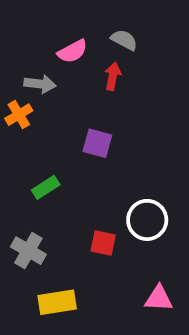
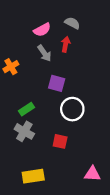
gray arrow: (40, 84) -> (44, 53), moved, turned 48
white circle: (147, 220) -> (72, 109), moved
gray cross: (28, 251) -> (24, 131), moved

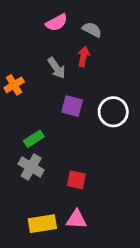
pink semicircle: (42, 30) -> (57, 23), moved
white circle: (72, 109) -> (113, 112), moved
pink triangle: (92, 174) -> (76, 219), moved

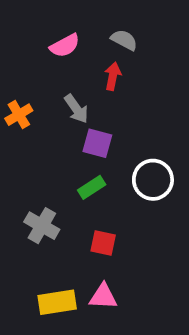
pink semicircle: (57, 23) -> (65, 46), moved
gray arrow: (57, 68) -> (76, 109), moved
white circle: (113, 112) -> (153, 180), moved
green rectangle: (34, 139) -> (92, 187), moved

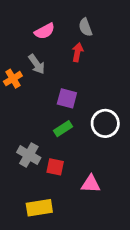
gray semicircle: (124, 40) -> (85, 27), turned -138
gray arrow: (76, 109) -> (37, 64), moved
red square: (103, 243) -> (55, 167), moved
pink triangle: (103, 297) -> (91, 184), moved

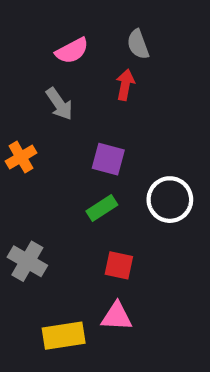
orange cross: (13, 79) -> (21, 157), moved
gray cross: (29, 155) -> (27, 261), moved
red square: (55, 167) -> (119, 265), moved
pink triangle: (91, 184) -> (117, 317), moved

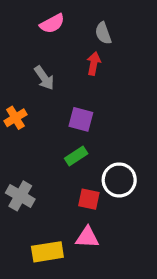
pink semicircle: (72, 51) -> (52, 24), moved
white circle: (170, 200) -> (119, 180), moved

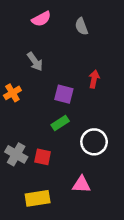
red arrow: (94, 64) -> (94, 79), moved
red square: (89, 199) -> (43, 157), moved
pink triangle: (87, 237) -> (81, 185), moved

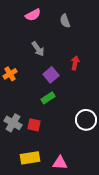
gray arrow: (35, 62) -> (38, 49), moved
purple square: (64, 94) -> (51, 75), turned 35
white circle: (94, 142) -> (86, 120), moved
pink triangle: (81, 185) -> (60, 163), moved

